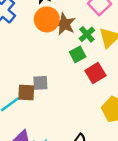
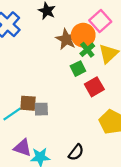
orange circle: (47, 19) -> (83, 35), moved
gray square: (40, 83) -> (41, 109), moved

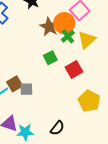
green square: (78, 69) -> (50, 58), moved
brown square: (28, 103) -> (15, 84), turned -35

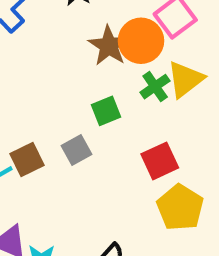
green cross: (68, 36) -> (155, 87), moved
red square: (74, 69) -> (160, 161), moved
gray square: (26, 89) -> (77, 150), moved, turned -32

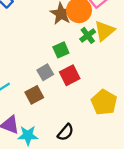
brown square: (27, 159) -> (34, 95), moved
red square: (160, 161) -> (70, 75), moved

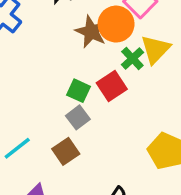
green square: (61, 50) -> (78, 91), moved, turned -35
red square: (70, 75) -> (112, 86), moved

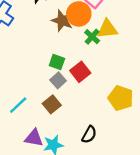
yellow triangle: (155, 49) -> (107, 29), turned 45
red square: (112, 86) -> (80, 72), moved

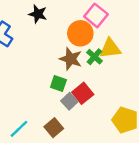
brown star: (62, 21) -> (71, 59), moved
gray square: (58, 80) -> (69, 101), moved

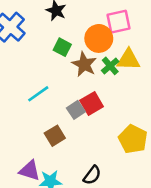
pink square: (96, 15) -> (118, 22), turned 30
green square: (58, 83) -> (62, 47), moved
cyan line: (19, 129) -> (38, 94), moved

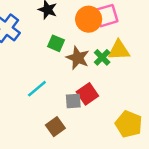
orange circle: (99, 38) -> (89, 19), moved
gray square: (76, 110) -> (73, 101), turned 35

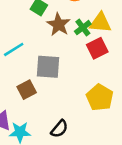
red square: (87, 94) -> (97, 48), moved
gray square: (73, 101) -> (48, 67), size x1.5

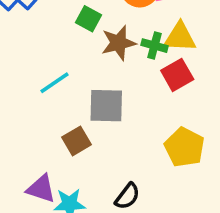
brown star: (58, 24) -> (119, 43), turned 30
green cross: (83, 28) -> (154, 46), turned -35

